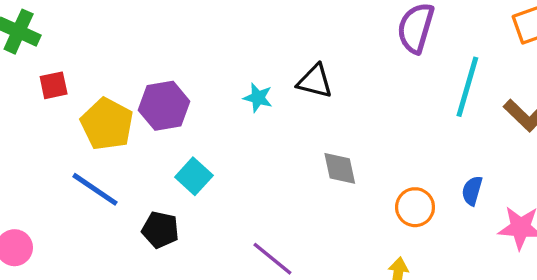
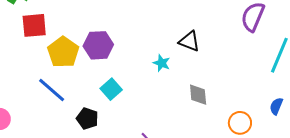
red square: (54, 85) -> (34, 25), size x1.5
cyan star: (258, 98) -> (162, 63), moved
blue semicircle: (472, 191) -> (276, 106), moved

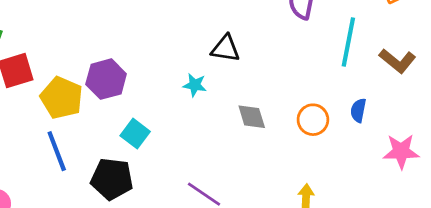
blue line: (52, 90) -> (57, 151), turned 40
black pentagon: (87, 119) -> (112, 179), size x1.4
orange circle: (240, 123) -> (313, 120), moved

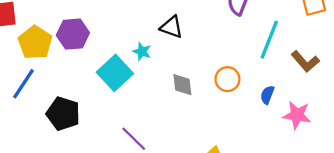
orange circle: (313, 120) -> (227, 79), moved
cyan square: (135, 134) -> (115, 73), moved, size x1.5
blue line: (57, 151) -> (24, 84), turned 44
pink star: (401, 151) -> (297, 115), moved

